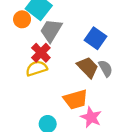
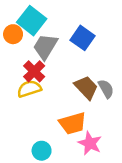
blue square: (96, 38) -> (82, 38), moved

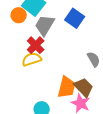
brown trapezoid: (86, 87) -> (84, 87), moved
orange trapezoid: (73, 123) -> (67, 87), turned -60

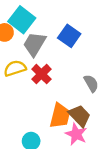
red cross: (36, 45) -> (41, 74), moved
yellow semicircle: (32, 59) -> (15, 68), moved

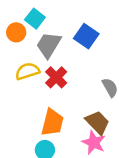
cyan square: (22, 20) -> (35, 19), size x0.7
orange trapezoid: (60, 116) -> (52, 122), moved

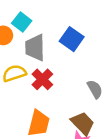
gray trapezoid: (49, 45) -> (35, 48), turned -32

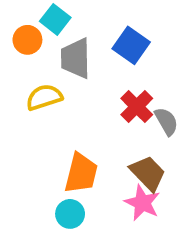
red cross: (42, 79) -> (137, 107), moved

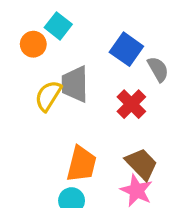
gray trapezoid: (76, 58) -> (75, 84), moved
yellow semicircle: (44, 97) -> (48, 96), turned -40
gray semicircle: (166, 121) -> (158, 69), moved

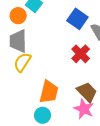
gray trapezoid: (75, 84) -> (18, 41), moved
yellow semicircle: (48, 96) -> (22, 62), moved

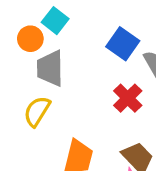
gray trapezoid: (18, 41) -> (50, 68), moved

